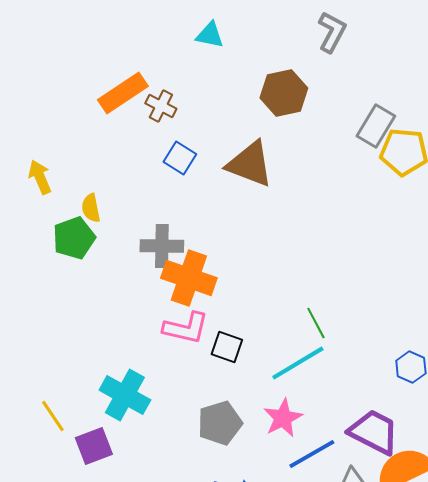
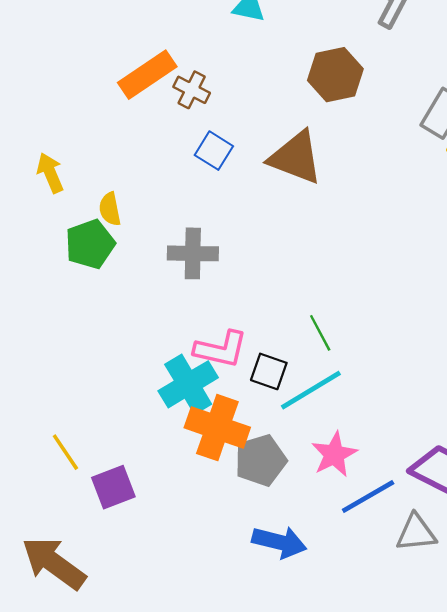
orange cross: (189, 278) -> (217, 428), moved
green line: (316, 323) -> (320, 333), moved
cyan line: (298, 363) -> (311, 390), moved
cyan cross: (125, 395) -> (188, 384), moved, turned 30

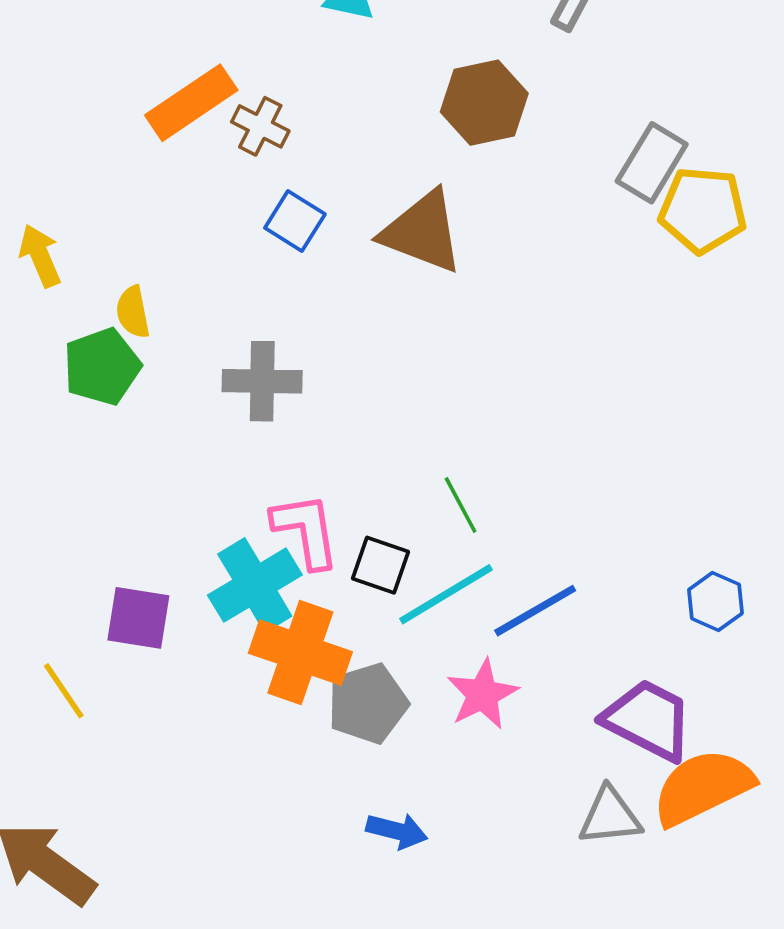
pink L-shape: (221, 349) -> (306, 530), turned -112
purple square: (113, 487) -> (138, 618), moved, turned 30
blue line: (368, 497) -> (535, 611), moved
blue arrow: (279, 542) -> (397, 831), size x0.7

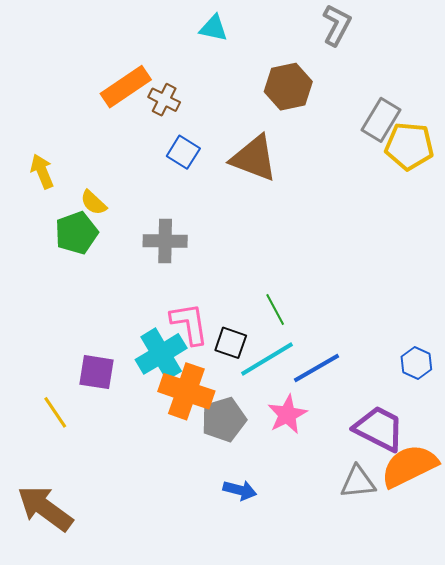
yellow semicircle: (133, 312) -> (94, 203), turned -36

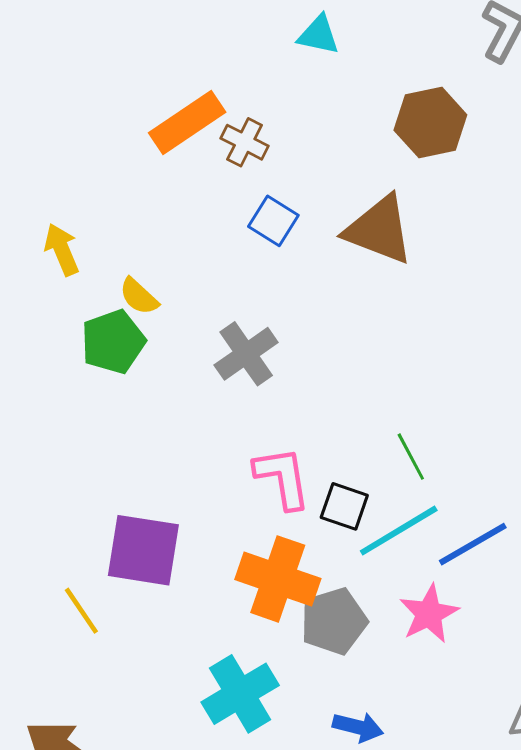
gray cross: (165, 241) -> (246, 354), turned -36
cyan cross: (161, 354) -> (240, 694), moved
purple square: (97, 372) -> (143, 550), size x1.4

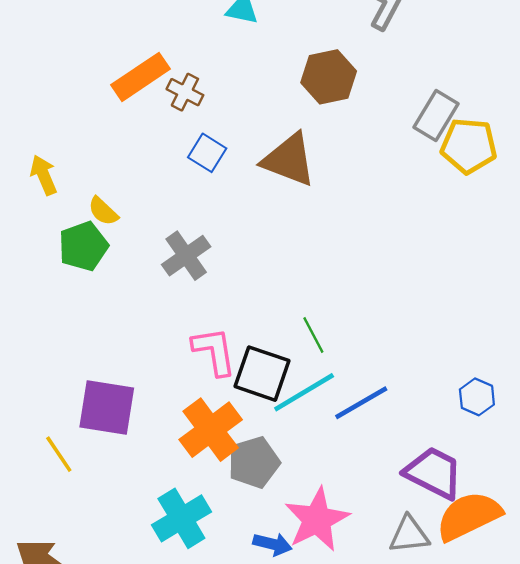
black square: (344, 506) -> (262, 374), size x1.5
orange cross: (278, 579) -> (211, 430), turned 34
pink star: (429, 614) -> (317, 520), moved, size x1.4

